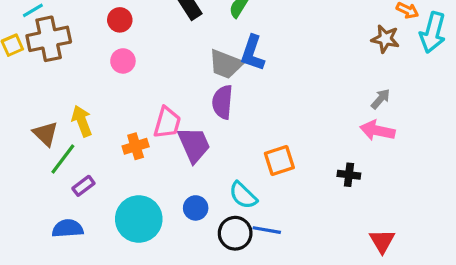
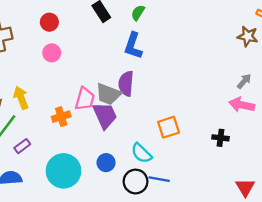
blue L-shape: (253, 53) -> (133, 46), moved
gray trapezoid: (226, 64) -> (108, 94), moved

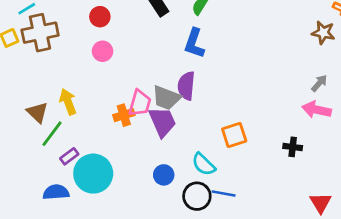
orange cross: (61, 117) -> (124, 115), moved
cyan circle: (64, 171) -> (93, 174), moved

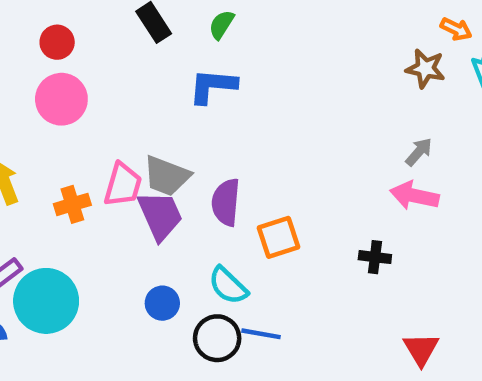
blue L-shape: (194, 43) -> (213, 86), turned 76
pink circle: (103, 51) -> (61, 99), size x1.5
purple semicircle: (186, 86) -> (226, 202), moved
orange cross: (124, 115) -> (72, 204), moved

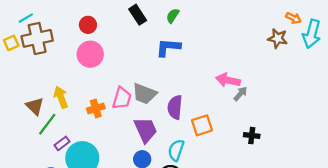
gray arrow: (419, 152) -> (240, 94), moved
pink arrow: (414, 196) -> (228, 80), moved
purple trapezoid: (160, 215) -> (146, 130), moved
cyan semicircle: (228, 286) -> (176, 150), turned 65

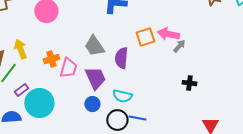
gray trapezoid: (144, 94) -> (94, 46), turned 35
pink trapezoid: (122, 98) -> (68, 68), moved
orange square: (202, 125) -> (145, 37), moved
cyan semicircle: (176, 150) -> (122, 96), turned -96

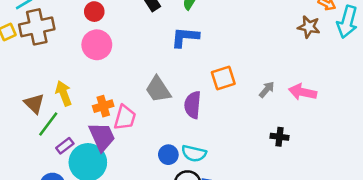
pink arrow: (168, 34) -> (303, 92), moved
purple trapezoid: (95, 78) -> (102, 137), moved
blue circle: (92, 104) -> (168, 155), moved

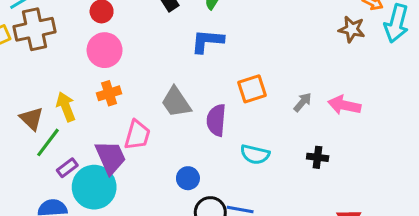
orange cross: (103, 106) -> (109, 93), moved
cyan semicircle: (194, 153) -> (255, 154), moved

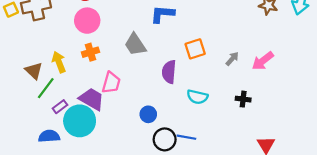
gray trapezoid: (176, 102) -> (135, 45), moved
pink arrow: (344, 105) -> (263, 61), turned -50
purple trapezoid: (111, 157) -> (92, 99), turned -36

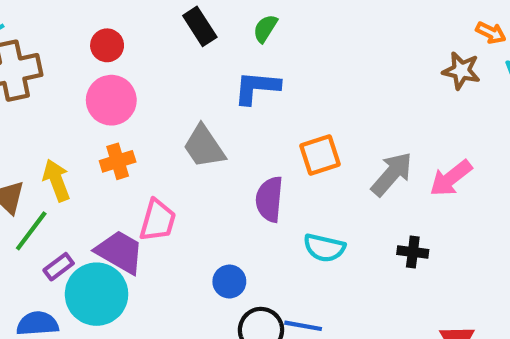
gray arrow: (232, 59) -> (392, 174), size x1.6

